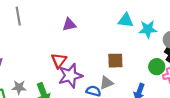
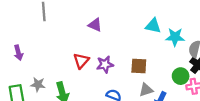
purple triangle: (69, 25) -> (95, 25), turned 32
purple star: (70, 76) -> (105, 64), moved, size x0.7
gray triangle: (106, 83) -> (146, 90), moved

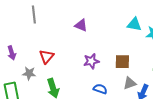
red triangle: (81, 61) -> (47, 57), moved
gray star: (38, 85) -> (29, 73), moved

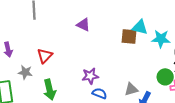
purple star: (91, 61) -> (90, 76), moved
brown square: (122, 62) -> (129, 36), moved

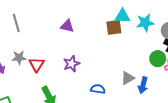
gray star: (25, 72) -> (19, 58), moved
purple star: (90, 76) -> (71, 64), moved

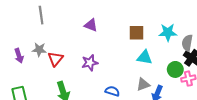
cyan triangle: (122, 16) -> (145, 57), moved

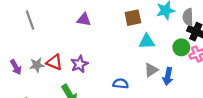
gray star: (39, 50) -> (37, 65), moved
red triangle: (55, 59) -> (54, 62), turned -35
purple star: (90, 63) -> (79, 64), moved

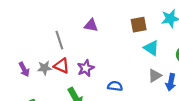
gray line: (30, 20) -> (59, 40), moved
cyan triangle: (147, 41) -> (151, 48), turned 35
blue semicircle: (121, 84) -> (115, 86), moved

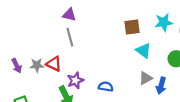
purple triangle: (91, 25) -> (69, 15), moved
gray line: (59, 40) -> (70, 37), moved
purple star: (86, 68) -> (75, 80), moved

